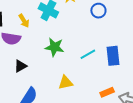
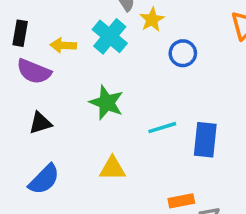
blue circle: (98, 11) -> (183, 53), moved
yellow arrow: (24, 21) -> (63, 45), turned 112

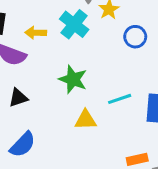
yellow triangle: (112, 168) -> (86, 120), moved

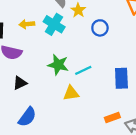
yellow arrow: (36, 33) -> (27, 24), moved
cyan line: (120, 99) -> (83, 70), moved

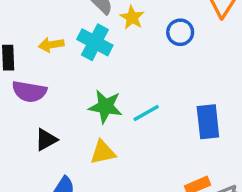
blue circle: (100, 28) -> (180, 32), moved
yellow triangle: (71, 93) -> (103, 152), moved

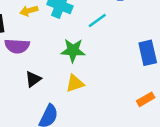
cyan line: (146, 113) -> (97, 21), moved

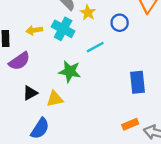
purple semicircle: (17, 46) -> (19, 61), turned -45
yellow triangle: (75, 83) -> (55, 99), moved

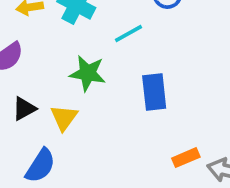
blue rectangle: (137, 82) -> (154, 92), moved
yellow triangle: (55, 99) -> (64, 118), turned -42

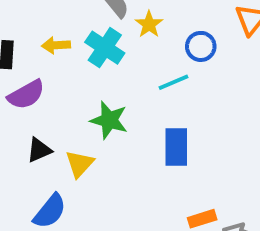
cyan line: (128, 34) -> (174, 82), moved

